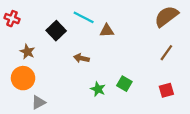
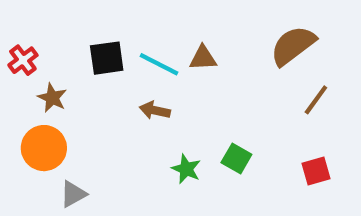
brown semicircle: (166, 16) -> (293, 45), moved
cyan line: (84, 17) -> (159, 64), moved
red cross: (12, 19) -> (23, 60), moved, turned 32
black square: (56, 31) -> (107, 58), turned 36

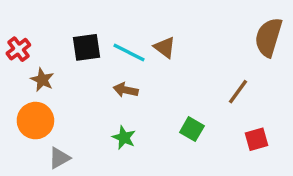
brown semicircle: (293, 45) -> (268, 37), moved, turned -36
brown triangle: (203, 58) -> (165, 47), turned 40
brown line: (316, 100) -> (238, 92), moved
green star: (186, 169) -> (124, 138), moved

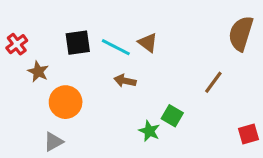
brown arrow: (126, 90) -> (125, 81), moved
orange circle: (35, 121) -> (66, 102), moved
green star: (124, 138) -> (149, 131), moved
red square: (257, 139) -> (248, 134), moved

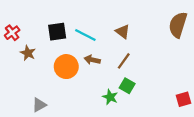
brown triangle: (148, 43) -> (123, 32), moved
brown line: (213, 82) -> (124, 61), moved
orange circle: (66, 102) -> (66, 67), moved

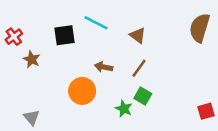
cyan line: (85, 35) -> (96, 23), moved
orange circle: (66, 67) -> (82, 91), moved
gray triangle: (39, 105) -> (32, 117), moved, turned -42

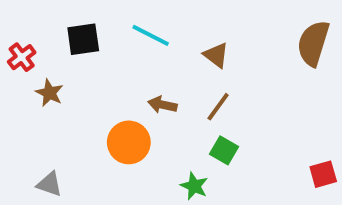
black square: (64, 35) -> (83, 39), moved
green star: (124, 109) -> (194, 186), moved
gray triangle: (32, 117) -> (49, 184), turned -30

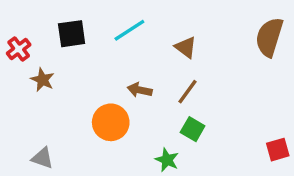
cyan line: (151, 35) -> (129, 30), turned -60

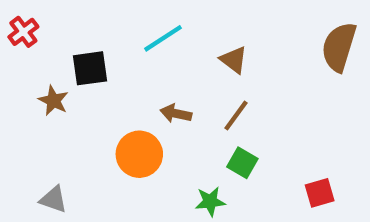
black square: (72, 34) -> (90, 68), moved
red cross: (19, 49) -> (23, 32), moved
red square: (278, 150) -> (320, 193), moved
green star: (167, 160) -> (210, 201), turned -30

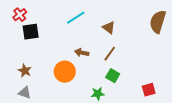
red cross: (23, 32) -> (20, 15), moved
black square: (90, 68) -> (31, 32), moved
brown star: (53, 101) -> (25, 71), moved

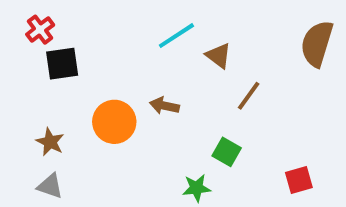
cyan line: (76, 18) -> (176, 36), moved
brown line: (110, 54) -> (249, 96), moved
orange circle: (65, 72) -> (114, 122), moved

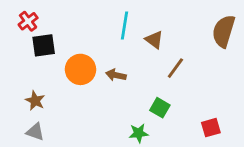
cyan line: (176, 36) -> (124, 25), turned -48
orange circle: (114, 122) -> (81, 69), moved

